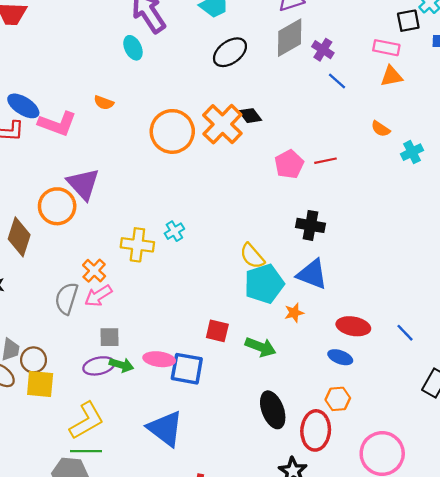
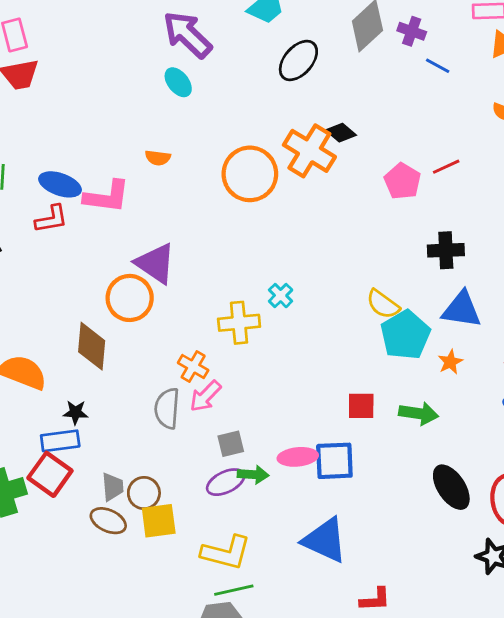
yellow L-shape: (87, 421) -> (226, 553), turned 57

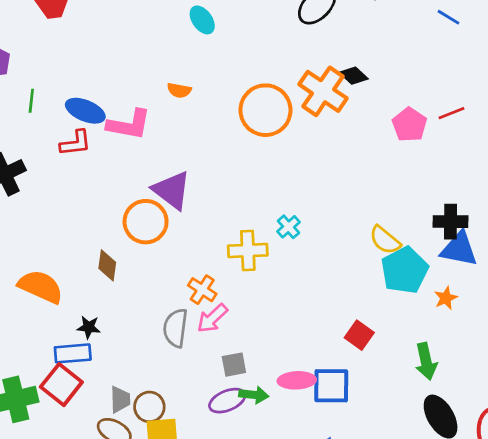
black cross: (446, 250) -> (451, 222), moved
brown diamond: (92, 346) -> (107, 265), size x0.7
red square: (361, 406) -> (359, 335), turned 32
green arrow: (419, 413) -> (426, 361), moved, turned 66

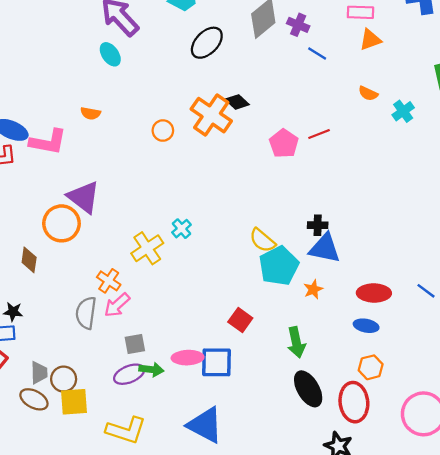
orange circle: (265, 110) -> (163, 131), size x0.5
black cross: (451, 222) -> (318, 225), size x0.7
yellow cross: (248, 250) -> (147, 248), turned -32

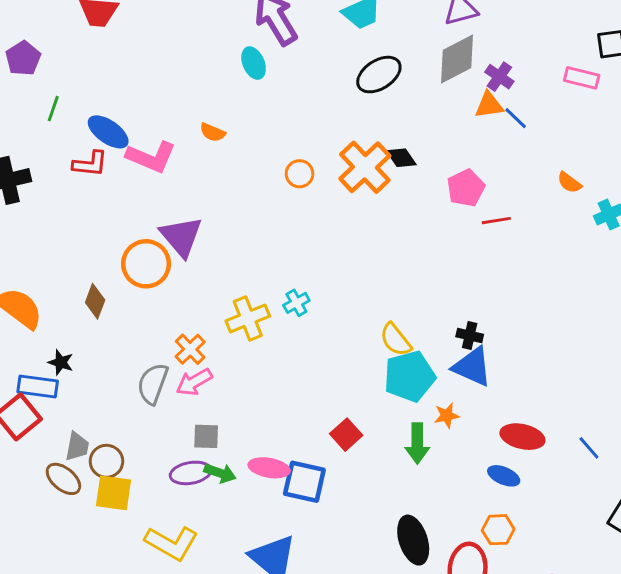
orange triangle: (370, 40) -> (489, 105), moved
pink pentagon: (284, 144) -> (466, 188), moved
green arrow: (296, 342) -> (417, 443), moved

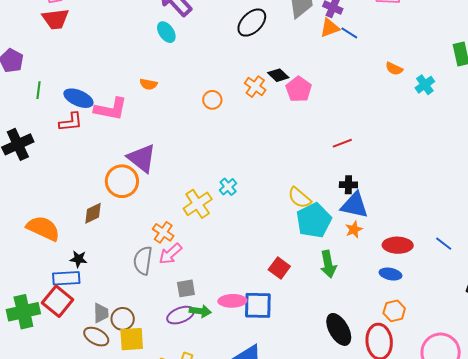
orange cross: (365, 167) -> (255, 87), size x0.6
pink pentagon: (466, 188) -> (299, 89), moved
red line: (496, 221) -> (342, 143), moved
brown diamond: (95, 301) -> (93, 213), turned 55
orange star: (447, 416) -> (354, 229), moved

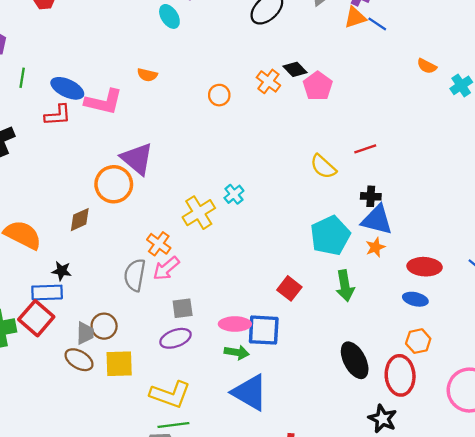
yellow semicircle: (299, 198) -> (323, 167), moved
green arrow: (200, 311) -> (237, 352), moved
brown circle: (123, 319) -> (104, 326), moved

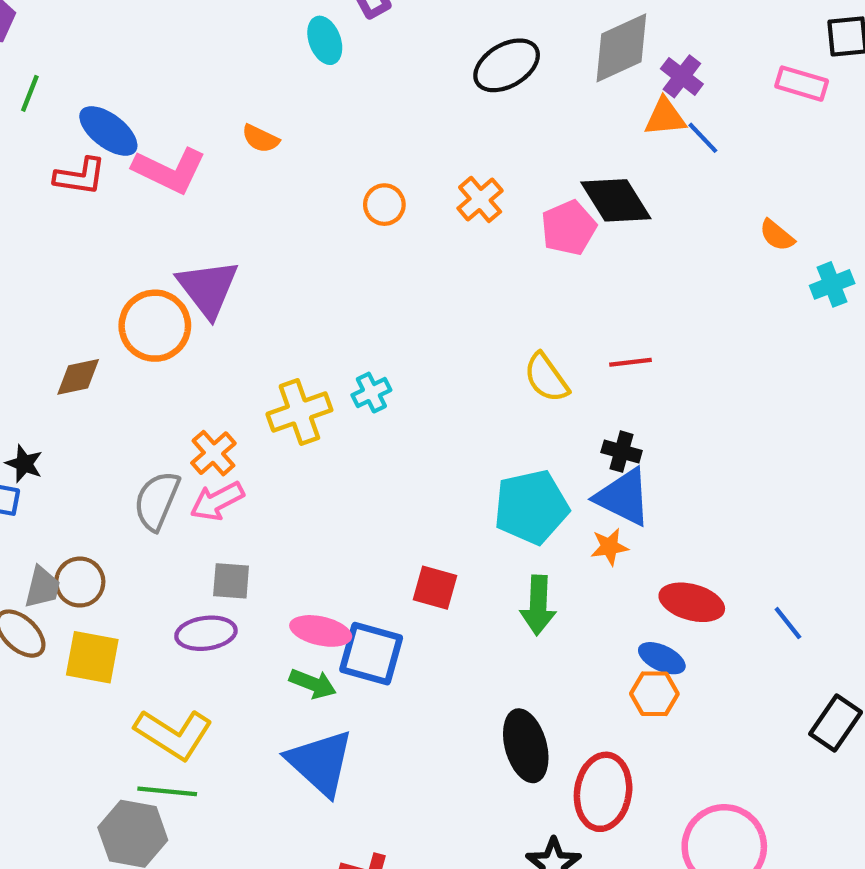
black diamond: (295, 69) -> (616, 200), moved, size x1.6
red square: (289, 288) -> (435, 588), turned -35
orange hexagon: (418, 341) -> (654, 694), moved

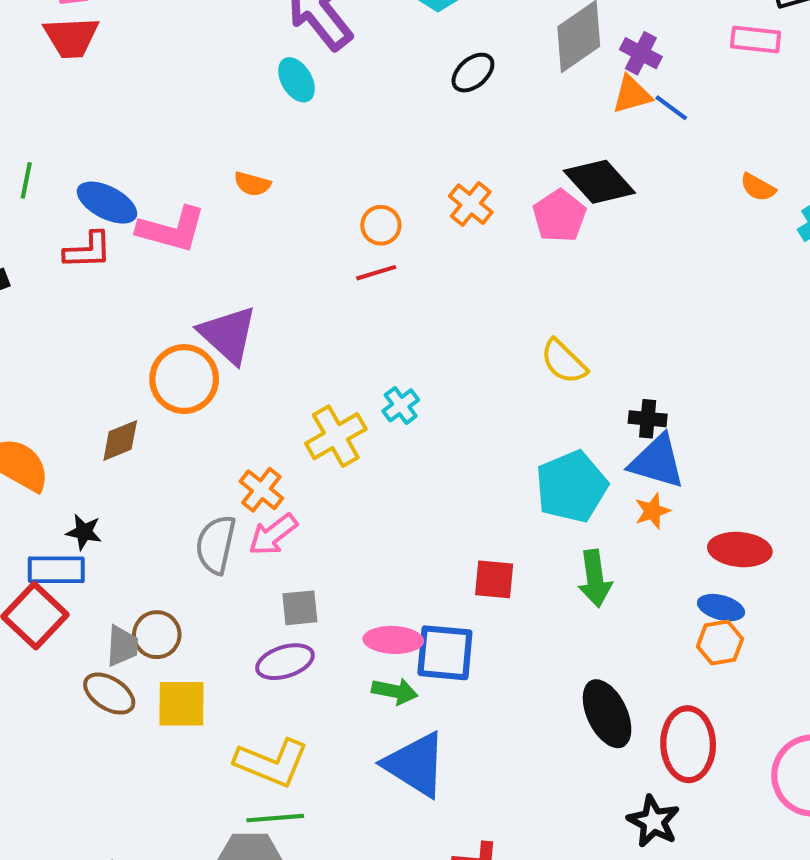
black ellipse: (507, 65) -> (473, 73), size x0.7
red line: (631, 362) -> (376, 273), moved

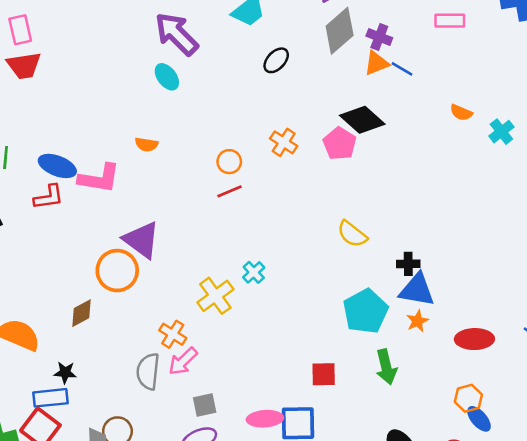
blue ellipse: (721, 608) -> (479, 419), moved, turned 40

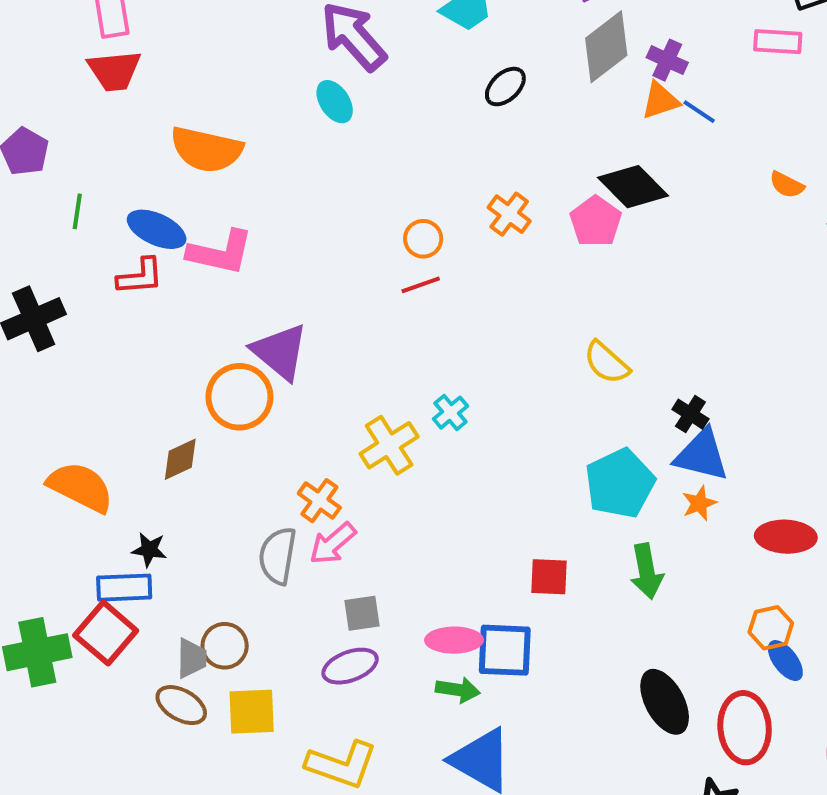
orange semicircle: (146, 145) -> (206, 150), moved, size x2.0
black cross: (408, 264) -> (690, 414), turned 30

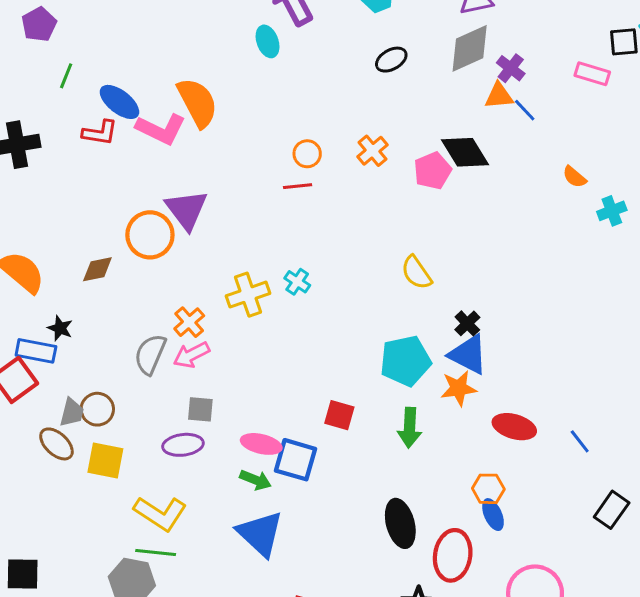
orange semicircle: (206, 150) -> (197, 103), moved, turned -144
cyan cross: (450, 413) -> (297, 282), turned -30
orange star: (699, 503) -> (459, 388), size x1.4

